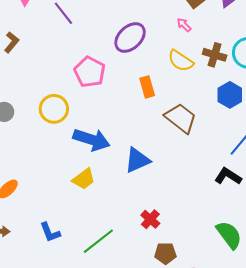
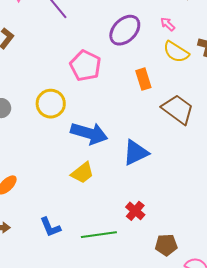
pink arrow: (184, 25) -> (168, 24), moved
red cross: (150, 219) -> (135, 211), moved
green line: (98, 241) -> (99, 235), turned 32

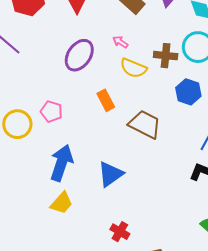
pink pentagon: (85, 66) -> (51, 111), moved, size x0.7
yellow circle: (51, 104) -> (17, 124), moved
blue arrow: (89, 133) -> (61, 163), turned -78

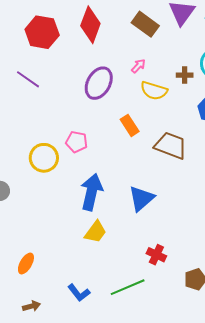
pink arrow: (120, 42) -> (138, 66), turned 105
brown cross: (166, 56) -> (185, 75), size x0.7

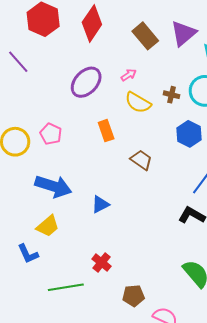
brown trapezoid: (171, 146) -> (141, 160), size x0.7
blue arrow: (92, 192) -> (53, 186), turned 81
blue triangle: (141, 198) -> (100, 204), size x0.7
blue L-shape: (79, 293) -> (28, 254), moved

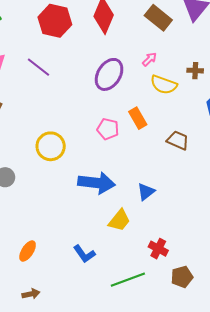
pink pentagon: (51, 134) -> (108, 129), moved
yellow trapezoid: (48, 226) -> (119, 220), moved
brown pentagon: (133, 296) -> (182, 277), moved

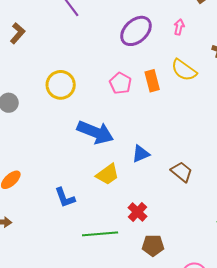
pink arrow: (149, 59) -> (179, 27), turned -49
yellow semicircle: (164, 85) -> (184, 70), moved
brown trapezoid: (178, 140) -> (182, 172), moved

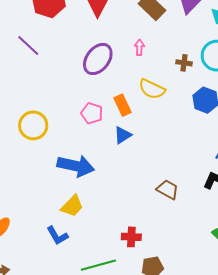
blue triangle: (141, 154) -> (123, 135), moved
yellow trapezoid: (108, 174) -> (72, 206), moved
red cross: (138, 212) -> (131, 237), turned -30

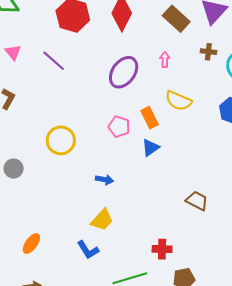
brown cross: (184, 63) -> (208, 52), moved
blue arrow: (76, 166) -> (104, 180), size x0.5

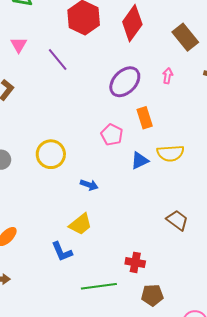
yellow semicircle: (178, 101) -> (170, 153), moved, turned -36
orange rectangle: (150, 118) -> (145, 118), moved
yellow circle: (61, 140) -> (51, 154), moved

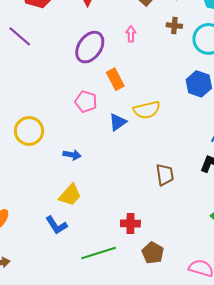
brown trapezoid: (177, 220) -> (165, 175), turned 55
brown pentagon: (152, 295) -> (153, 253), turned -30

